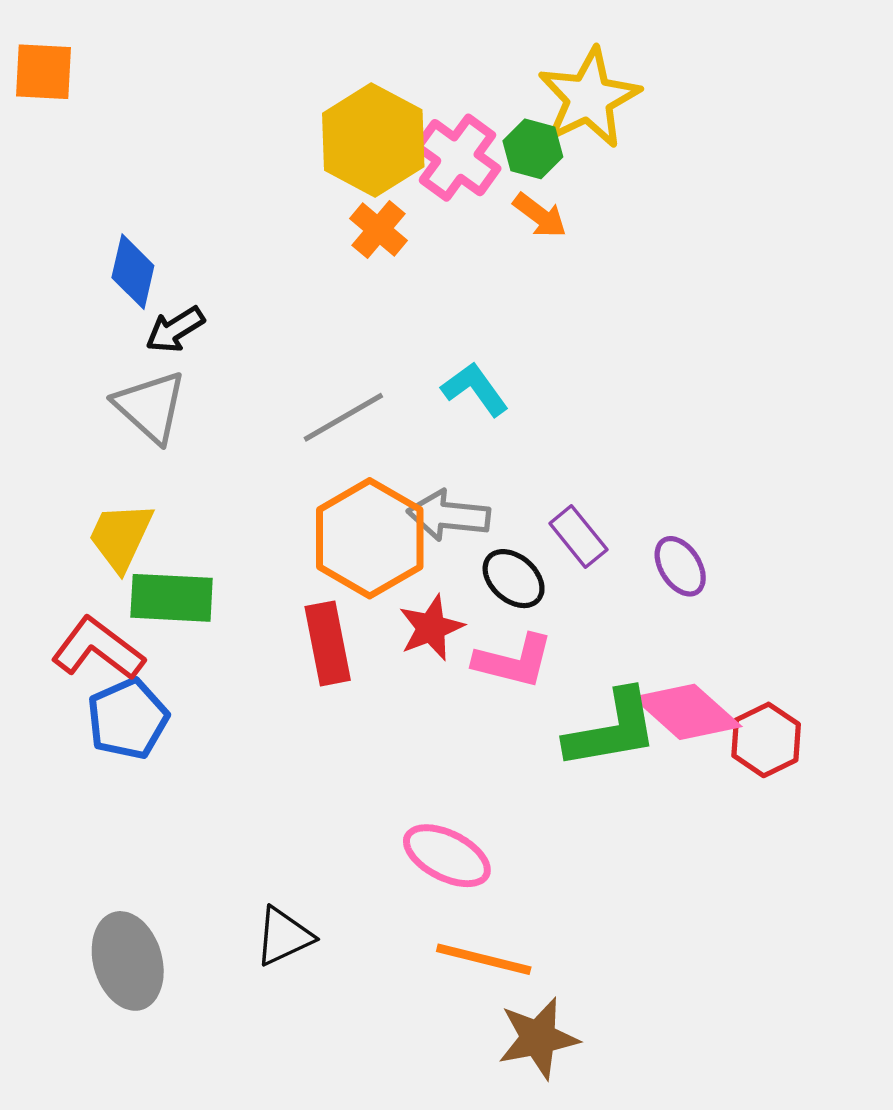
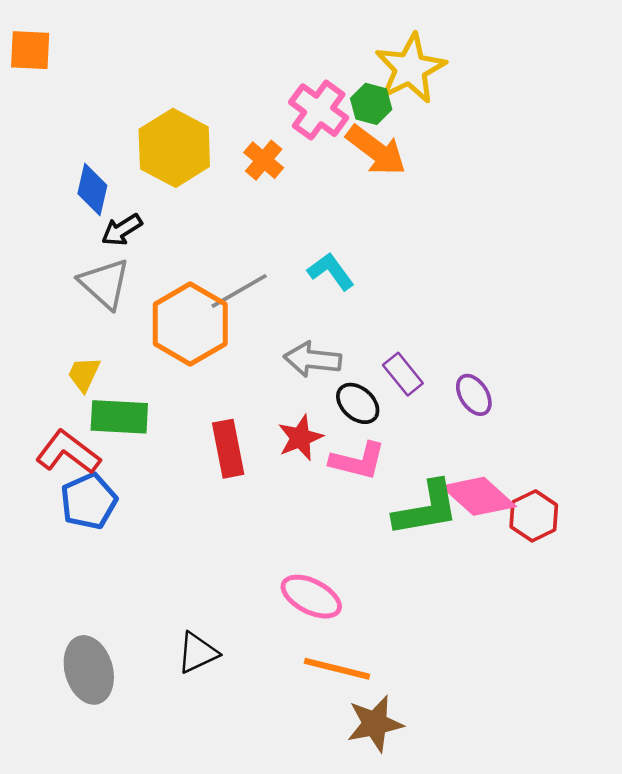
yellow hexagon: (373, 140) -> (174, 148), moved
orange arrow: (540, 215) -> (376, 150), size x1.6
yellow trapezoid: (121, 536) -> (84, 374), size x0.7
orange hexagon: (370, 538) -> (190, 324), moved

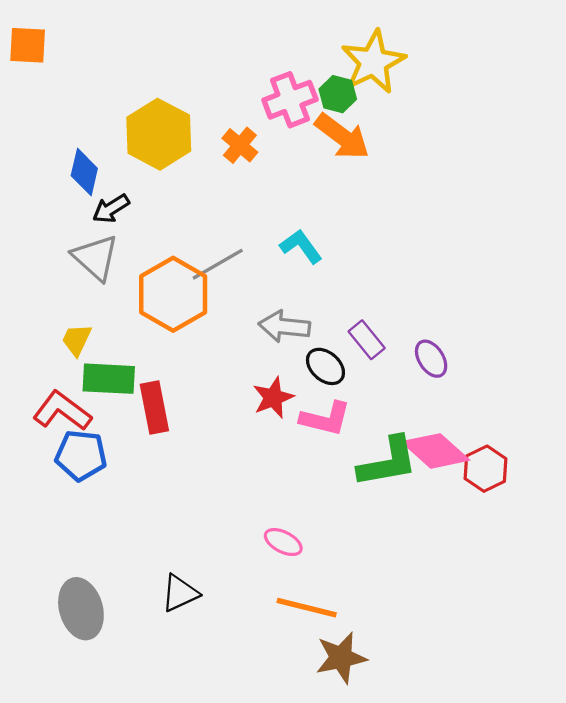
pink cross: (319, 110) -> (290, 100), turned 33
red rectangle: (228, 449) -> (154, 408), moved
blue pentagon: (89, 501) -> (81, 455), turned 30
pink ellipse: (311, 597) -> (283, 542), size x0.7

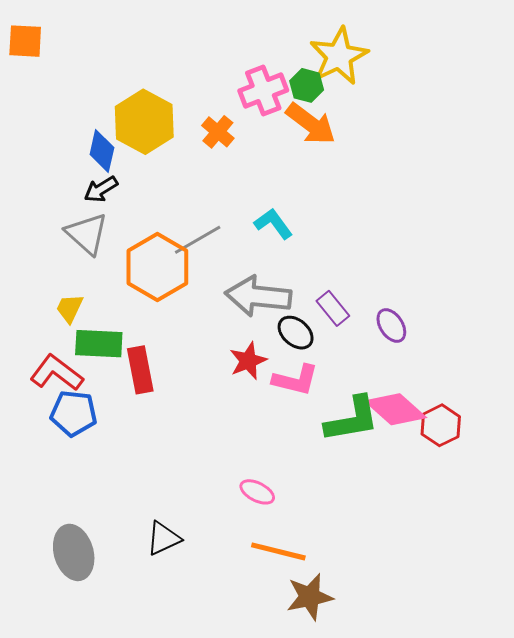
blue diamond: (84, 172) -> (102, 151), moved
gray arrow: (284, 326) -> (258, 296), size x1.4

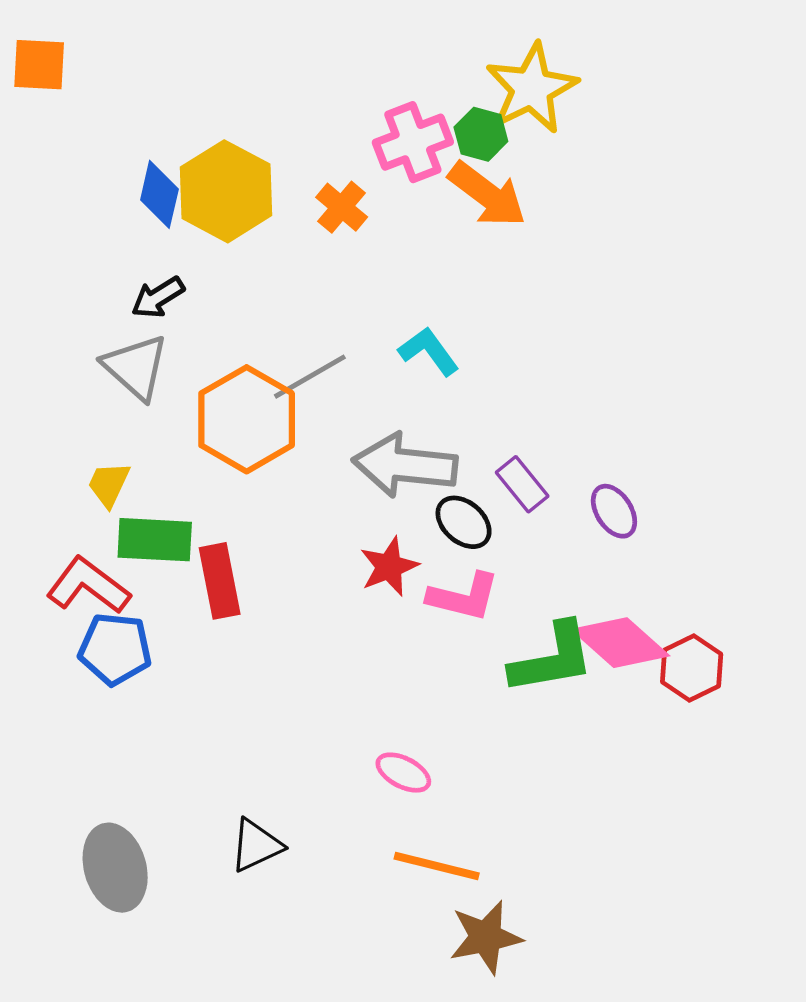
blue diamond: (102, 151) -> (159, 194), moved

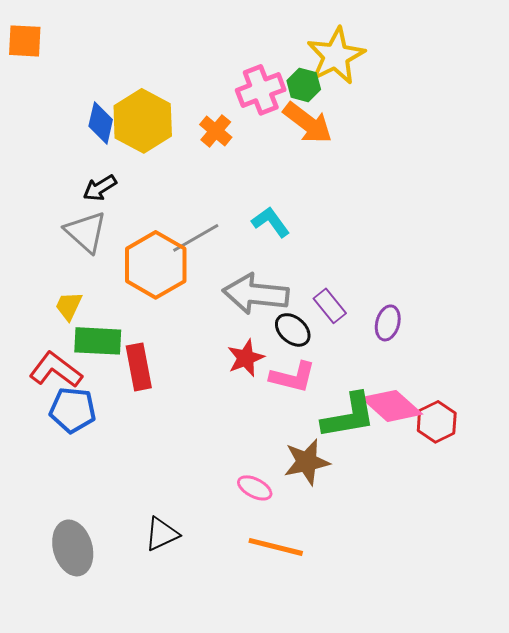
purple ellipse: (614, 511) -> (388, 323), turned 48
brown star: (486, 937) -> (307, 462), moved

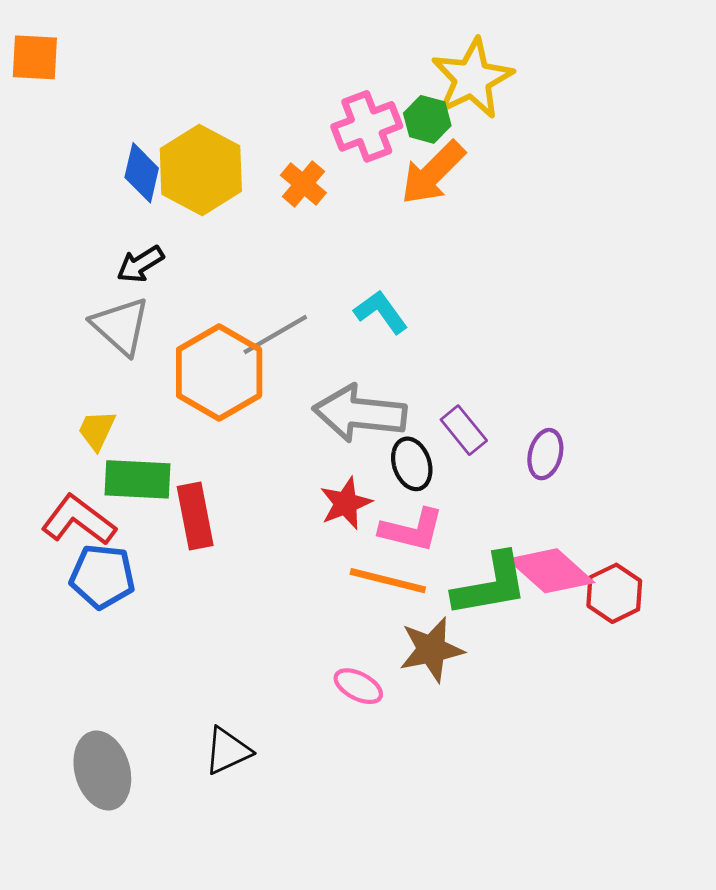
orange arrow: (308, 123) -> (433, 173), turned 98
black ellipse: (293, 330) -> (412, 464), turned 30
orange line: (276, 547) -> (388, 581), moved

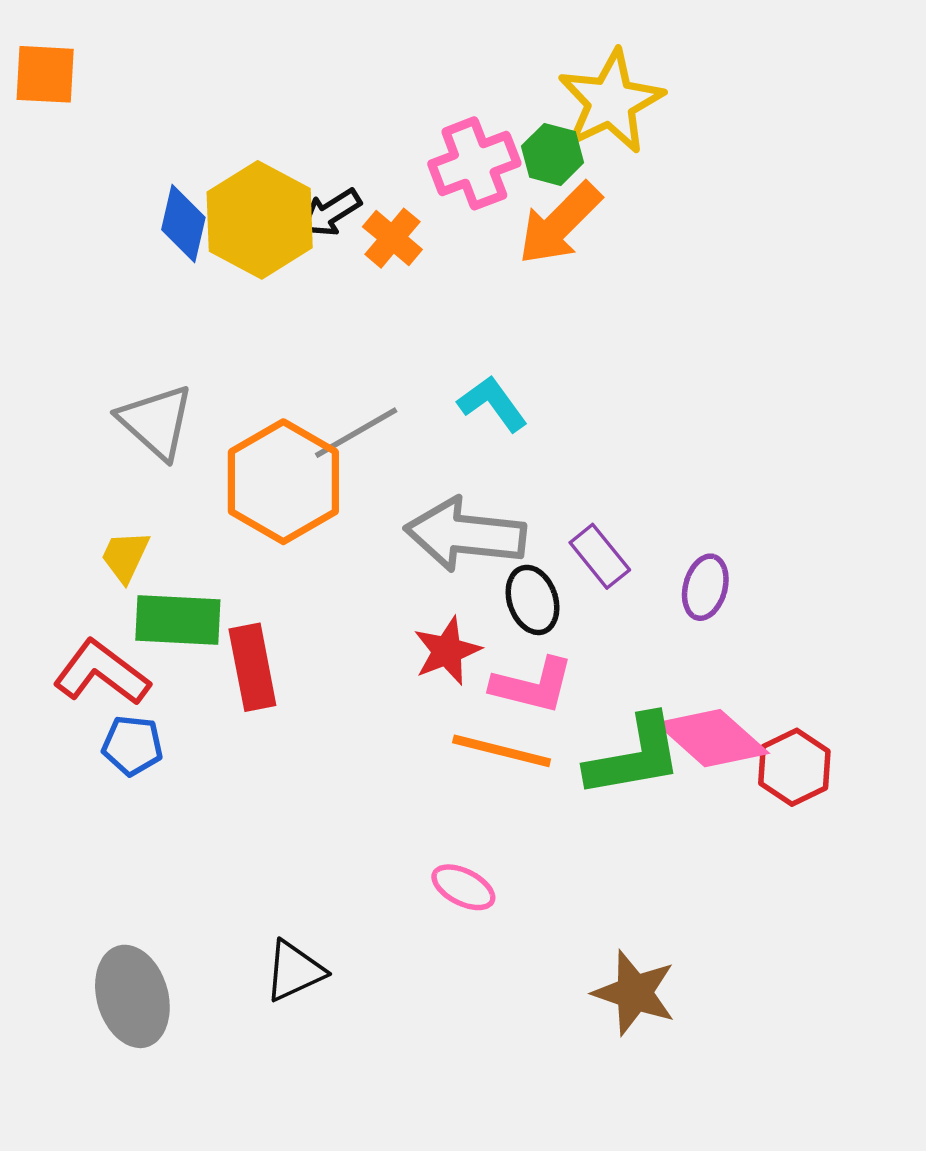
black arrow: (140, 264) -> (331, 213), moved
blue pentagon: (102, 576) -> (132, 745), size x0.7
brown star: (431, 650) -> (634, 993), moved, turned 30

